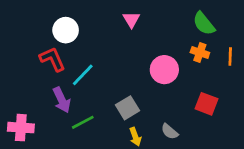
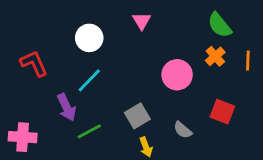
white circle: (66, 30) -> (89, 38), moved
orange cross: (200, 52) -> (215, 56), turned 30
red L-shape: (52, 59) -> (34, 63), moved
gray semicircle: (170, 131) -> (183, 130), moved

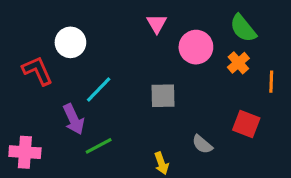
white circle: (89, 38) -> (70, 42), moved
orange line: (248, 61) -> (271, 82), moved
pink circle: (177, 75) -> (196, 47), moved
gray square: (137, 116) -> (163, 96), moved, turned 30

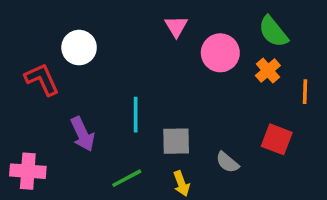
cyan line: (99, 89) -> (136, 115), moved, turned -44
gray square: (163, 96) -> (176, 141), moved
green line: (99, 146) -> (127, 178), moved

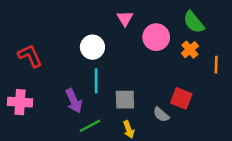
white circle: (79, 48) -> (92, 47), moved
purple arrow: (83, 134) -> (74, 101), moved
red square: (277, 139) -> (181, 98), moved
pink cross: (28, 171) -> (20, 102), moved

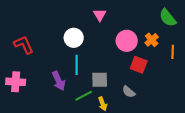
green semicircle: (194, 22) -> (168, 18), moved
pink circle: (156, 37) -> (127, 41), moved
red square: (181, 98) -> (139, 65), moved
green line: (90, 126) -> (84, 96), moved

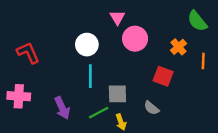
pink circle: (127, 41) -> (135, 39), moved
purple arrow: (59, 81) -> (62, 108), moved

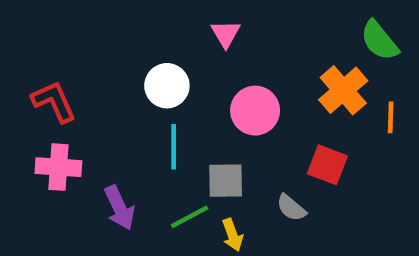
pink circle: (135, 39) -> (255, 111), moved
orange cross: (178, 47) -> (343, 90), size x1.5
red square: (163, 76) -> (327, 165), moved
pink cross: (19, 96) -> (58, 167), moved

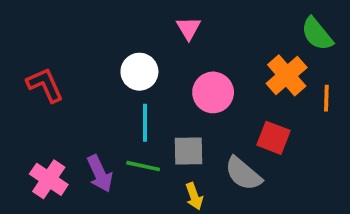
pink cross: (58, 167) -> (49, 179), moved, turned 30
gray semicircle: (291, 208) -> (243, 174), size x1.5
green line: (190, 217) -> (143, 166), moved, turned 40

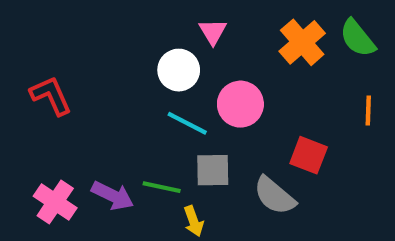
white circle: (139, 72) -> (179, 70), moved
orange cross: (287, 75) -> (302, 42), moved
cyan line: (145, 123) -> (187, 123), moved, turned -63
purple arrow: (100, 174) -> (113, 196), turned -39
yellow arrow: (194, 196) -> (194, 221), moved

